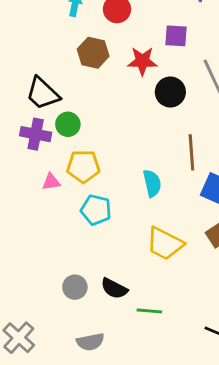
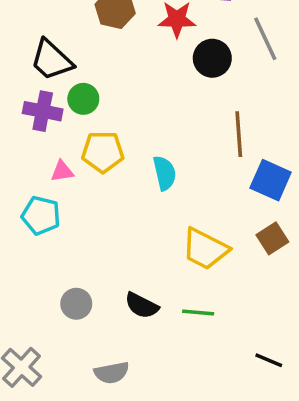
cyan semicircle: (152, 183) -> (165, 173), moved
cyan pentagon: (96, 210) -> (41, 215), moved
gray circle: (75, 287) -> (76, 304), moved
green line: (149, 311) -> (198, 313), moved

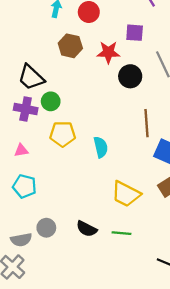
pink triangle: (62, 171) -> (21, 150), moved
cyan pentagon: (41, 215) -> (25, 186), moved
gray semicircle: (112, 373) -> (21, 240), moved

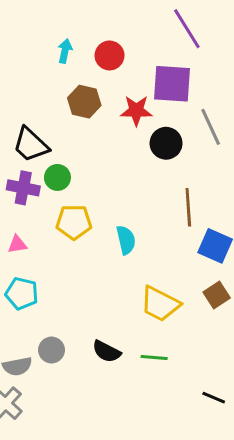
purple square: (135, 33) -> (172, 84), size x1.6

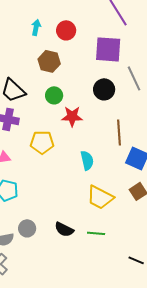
red star: (136, 111) -> (72, 116), moved
green circle: (57, 177) -> (54, 95), moved
cyan semicircle: (126, 240) -> (87, 160), moved

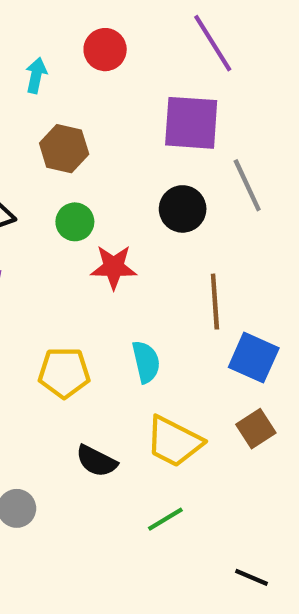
red circle: (66, 30) -> (105, 50), moved
yellow pentagon: (42, 142) -> (64, 373), moved
black semicircle: (64, 229) -> (96, 461), moved
green line: (96, 233) -> (165, 519), turned -36

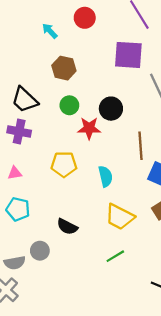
cyan arrow: (36, 75) -> (50, 31), turned -56
black circle: (183, 209) -> (111, 109), moved
yellow pentagon: (64, 373) -> (64, 164), moved
black semicircle: (96, 461) -> (67, 227), moved

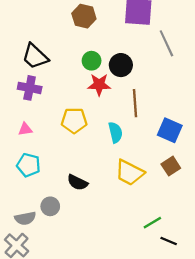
brown hexagon: (64, 68) -> (84, 16), moved
green circle: (69, 105) -> (92, 61), moved
brown line: (140, 146) -> (135, 103), moved
green line: (115, 256) -> (152, 223), moved

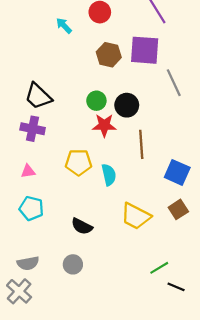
brown hexagon: (84, 16) -> (109, 55), moved
cyan semicircle: (115, 132) -> (109, 175), moved
gray circle: (50, 206) -> (73, 264), moved

